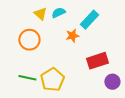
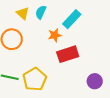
cyan semicircle: (58, 13) -> (41, 12), turned -40
red rectangle: (97, 61) -> (68, 54), moved

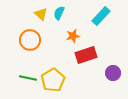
cyan rectangle: (72, 19) -> (101, 16), moved
purple circle: (95, 81) -> (113, 73), moved

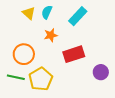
cyan rectangle: (101, 16) -> (78, 16), moved
orange star: (73, 36) -> (51, 35), moved
orange circle: (30, 40) -> (24, 54), moved

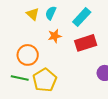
red rectangle: (74, 54) -> (86, 43), moved

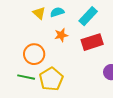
cyan semicircle: (51, 13) -> (57, 12), turned 48

